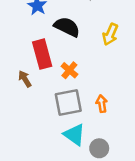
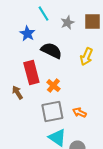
orange arrow: (102, 104) -> (79, 113), turned -56

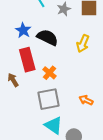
blue star: (27, 34) -> (23, 30), moved
orange arrow: (79, 113) -> (86, 100), moved

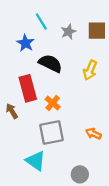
blue star: (23, 30) -> (25, 43), moved
cyan triangle: (54, 125) -> (36, 161), moved

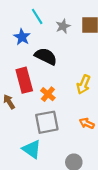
yellow arrow: (90, 70) -> (84, 84), moved

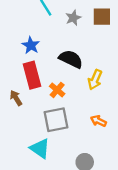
blue star: (22, 37) -> (31, 45), moved
black semicircle: (46, 56) -> (71, 59), moved

